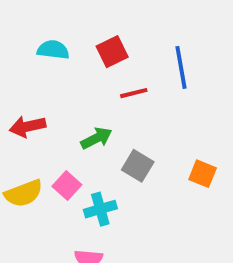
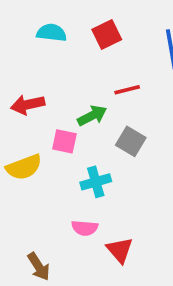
red line: (134, 93) -> (127, 90), moved
pink square: (67, 185) -> (64, 141), moved, turned -30

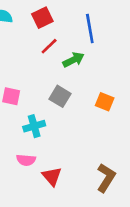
red line: (127, 90) -> (49, 46), moved, turned -30
green arrow: (92, 116) -> (74, 60), moved

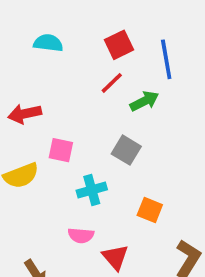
red square: (42, 18) -> (119, 45), moved
orange square: (105, 102) -> (150, 210), moved

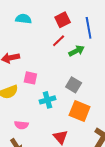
gray square: (126, 150) -> (74, 85), moved
orange square: (150, 210) -> (80, 111), size x1.5
pink semicircle: (81, 235) -> (21, 125), moved

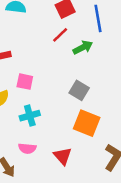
cyan cross: (48, 100) -> (30, 116), moved
pink semicircle: (21, 125) -> (27, 148), moved

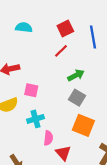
green arrow: (83, 47) -> (76, 75), moved
pink semicircle: (27, 148) -> (48, 138), moved, turned -88

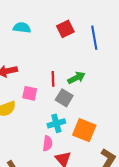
red line: (61, 51) -> (53, 79), moved, turned -48
gray square: (77, 98) -> (64, 98), moved
cyan cross: (36, 119) -> (56, 123), moved

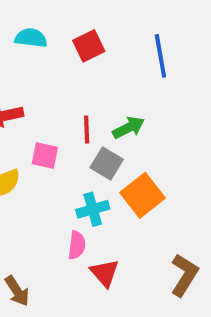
red square: (65, 29) -> (89, 46), moved
orange square: (84, 130) -> (142, 195), moved, turned 30

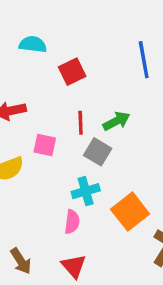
red square: (89, 46) -> (72, 72), moved
orange square: (142, 195) -> (130, 212), moved
red triangle: (105, 273) -> (74, 266), moved

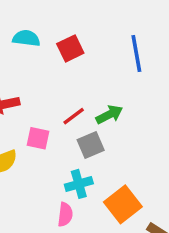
red square: (72, 72) -> (70, 48), moved
red line: (81, 123) -> (74, 116), turned 55
gray square: (98, 152) -> (91, 145), turned 36

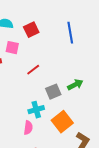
green arrow: (109, 115) -> (75, 85), moved
pink square: (38, 138) -> (12, 48), moved
gray square: (91, 145) -> (53, 92), moved

